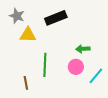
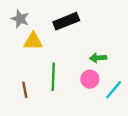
brown line: (26, 83) -> (25, 90), moved

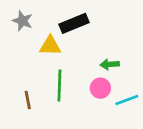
yellow triangle: (33, 41) -> (50, 46), moved
cyan line: (114, 90) -> (127, 100), turned 30

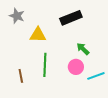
black rectangle: (74, 23) -> (71, 18), moved
green arrow: (110, 64) -> (83, 49), turned 48

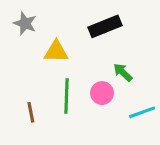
pink circle: (76, 67) -> (102, 93), moved

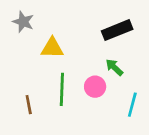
black rectangle: (105, 26) -> (117, 30), moved
cyan line: (142, 112) -> (132, 105), turned -55

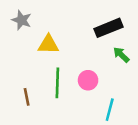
green arrow: (114, 67) -> (121, 55), moved
cyan line: (132, 105) -> (110, 110), moved

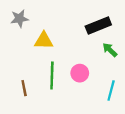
gray star: (22, 20) -> (19, 19), turned -30
cyan line: (110, 110) -> (111, 90), moved

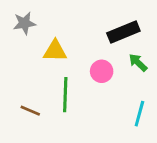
pink circle: (80, 73) -> (102, 71), moved
brown line: (24, 88) -> (30, 111), turned -56

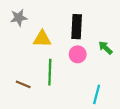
black rectangle: (123, 32) -> (77, 27), moved, turned -65
cyan line: (139, 114) -> (97, 94), moved

